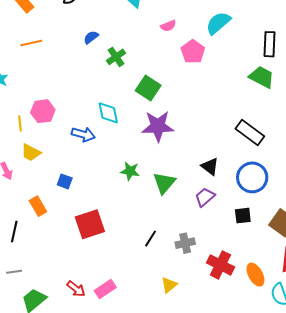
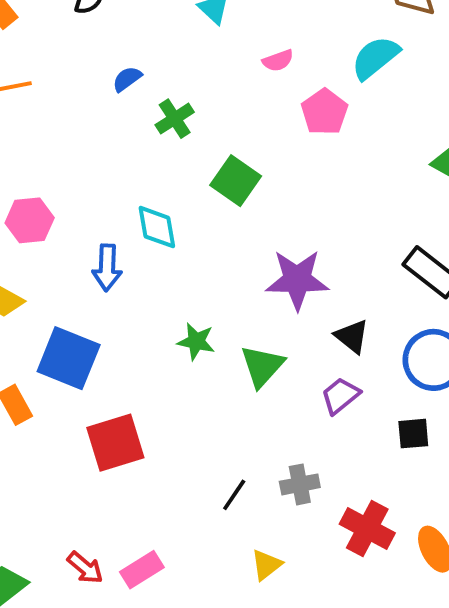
purple star: (158, 126) -> (297, 280), moved
blue arrow: (83, 134) -> (107, 268), turned 75
blue square: (65, 181) -> (69, 358), size x2.0
black line: (151, 238) -> (234, 495), moved

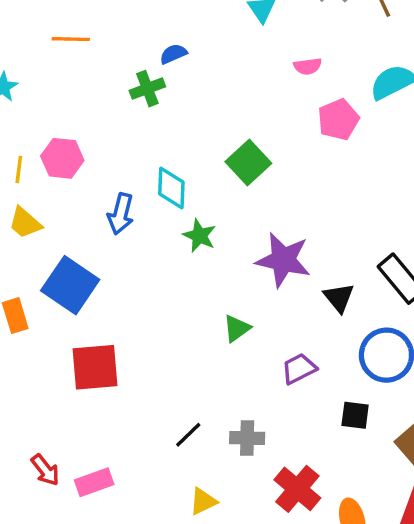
green cross: (175, 119) -> (147, 89), moved
black triangle: (352, 336) -> (339, 298), moved
green star: (196, 341) -> (199, 236), moved
green triangle: (262, 366) -> (237, 328), size x0.7

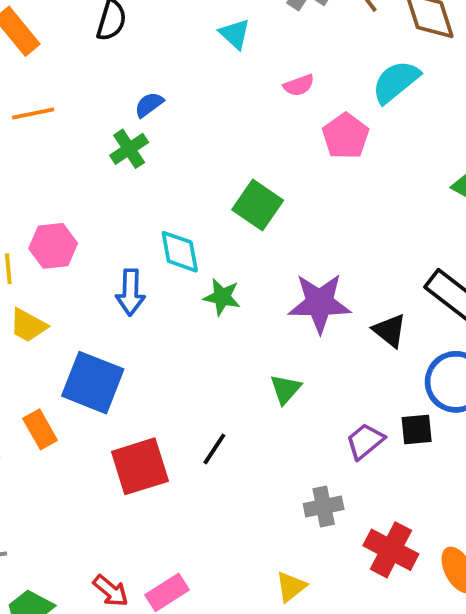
purple trapezoid: (299, 369) -> (365, 441), moved
black square: (355, 415) -> (417, 429), moved
black line: (188, 435) -> (214, 449), moved

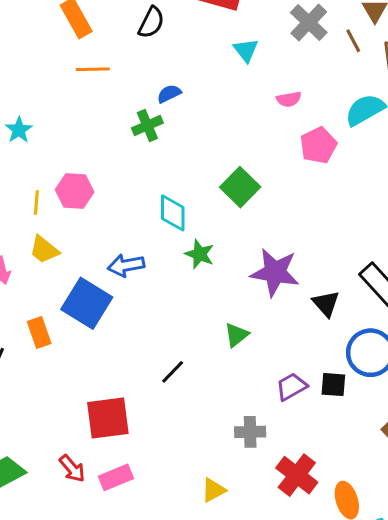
orange line: (33, 113) -> (93, 69), moved
blue arrow: (130, 292) -> (126, 265), moved, turned 68
red square: (140, 466) -> (108, 418), moved

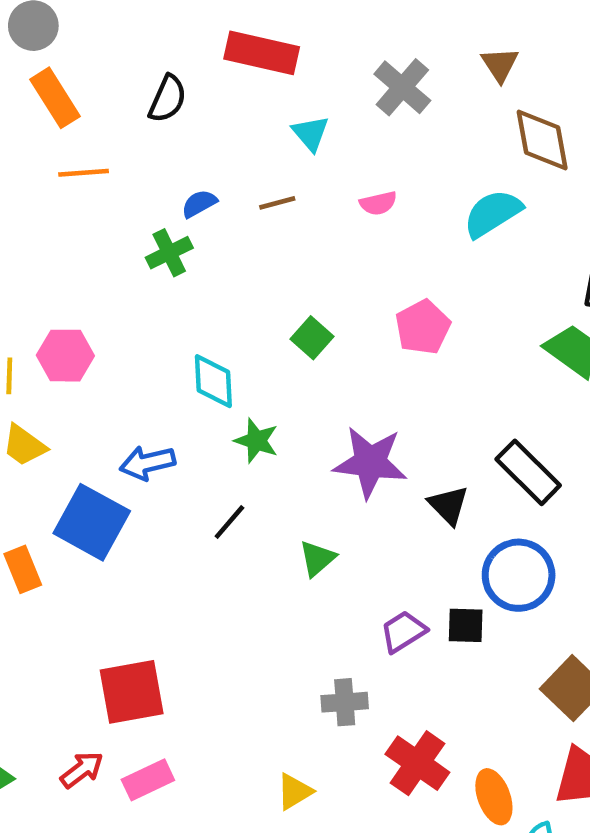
brown line: (353, 41) -> (277, 203), moved, turned -75
pink pentagon: (318, 145) -> (423, 327), moved
green square: (240, 187) -> (312, 338), size x0.7
black line: (173, 372) -> (229, 522), moved
red arrow: (72, 469) -> (82, 770), turned -84

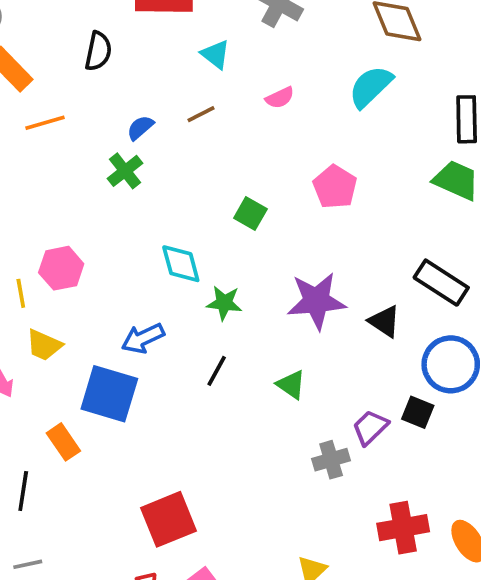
green triangle: (317, 558) -> (291, 385), turned -32
black square: (466, 625) -> (418, 412), turned 32
gray cross: (345, 702) -> (331, 460), moved
red cross: (417, 763) -> (403, 528), turned -33

